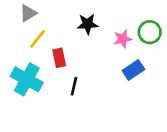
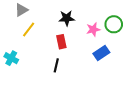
red rectangle: (59, 58) -> (61, 42), moved
cyan cross: (27, 79) -> (11, 58), moved, size x0.6

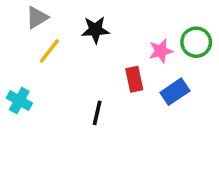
black star: (67, 18) -> (95, 30), moved
red rectangle: (61, 42) -> (134, 79), moved

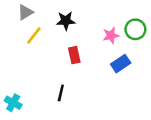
red rectangle: (134, 79) -> (74, 55), moved
cyan cross: (19, 101) -> (13, 103), moved
black line: (97, 113) -> (61, 93), moved

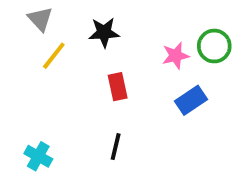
gray triangle: (25, 12) -> (40, 19), turned -42
black line: (61, 93) -> (116, 147), moved
cyan cross: (13, 103) -> (38, 156), moved

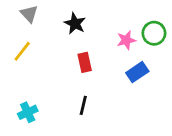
black star: (104, 32) -> (75, 24), turned 30
yellow line: (54, 56) -> (22, 51), moved
cyan cross: (38, 156) -> (28, 112), turned 36

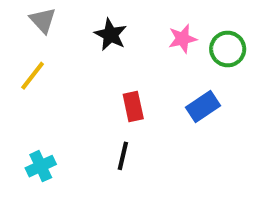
pink star: (126, 40) -> (182, 39), moved
red rectangle: (85, 62) -> (133, 107), moved

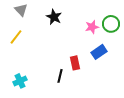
pink star: (182, 39) -> (92, 27), moved
red rectangle: (133, 107) -> (75, 63), moved

